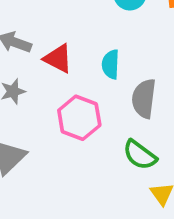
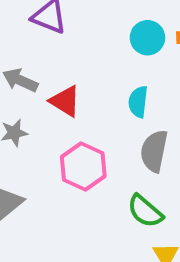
cyan semicircle: (111, 64) -> (138, 102), moved

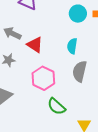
green semicircle: (145, 211) -> (56, 106), moved

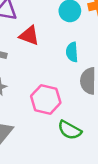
red triangle: (35, 45) -> (29, 36), moved

